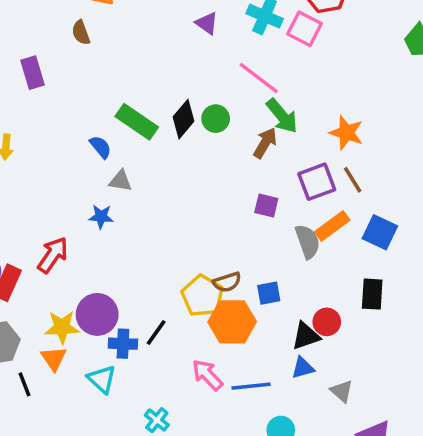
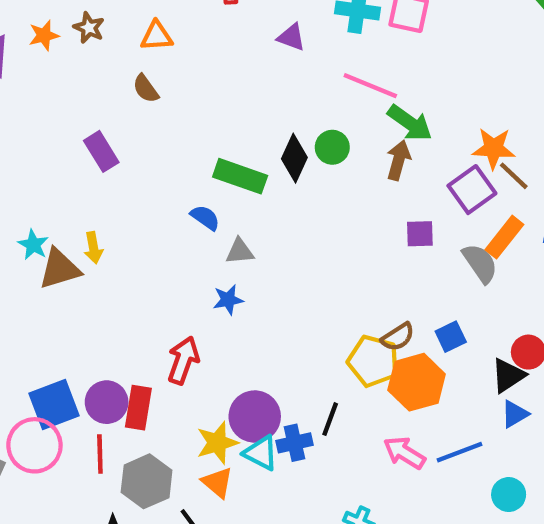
orange star: (346, 133) -> (494, 148), moved
cyan triangle: (102, 379) -> (261, 453), moved

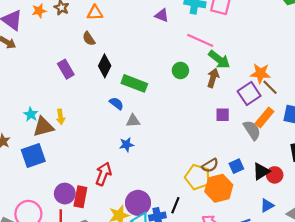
black diamond: (294, 158) -> (105, 66), moved
black triangle: (508, 375) -> (261, 171), moved
blue square: (54, 404) -> (33, 155), moved

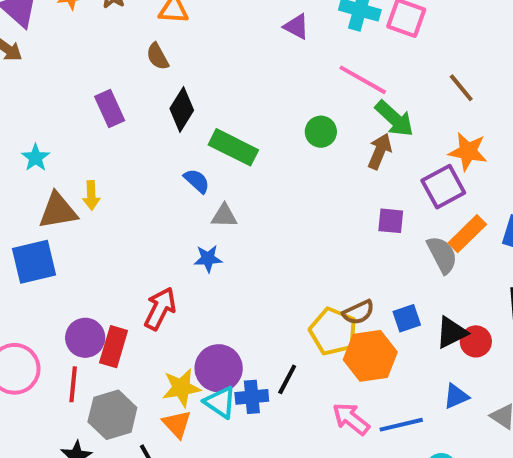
brown line: (270, 87) -> (461, 88), moved
cyan star: (31, 114) -> (36, 158), moved

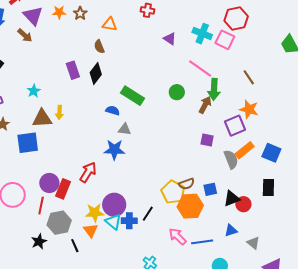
black diamond: (182, 109) -> (96, 73), moved
green arrow: (394, 119) -> (214, 89), turned 45
blue semicircle: (197, 181) -> (113, 111), turned -32
blue star: (208, 259) -> (114, 150), size x1.5

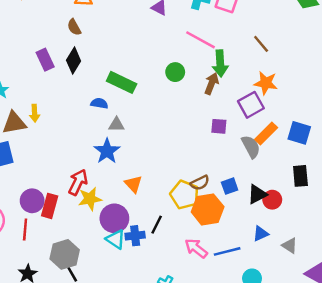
blue star: (114, 150) -> (107, 151), turned -30
yellow star: (95, 213) -> (90, 199), moved
gray hexagon: (59, 223) -> (65, 254), moved
orange triangle: (91, 230) -> (133, 184), moved

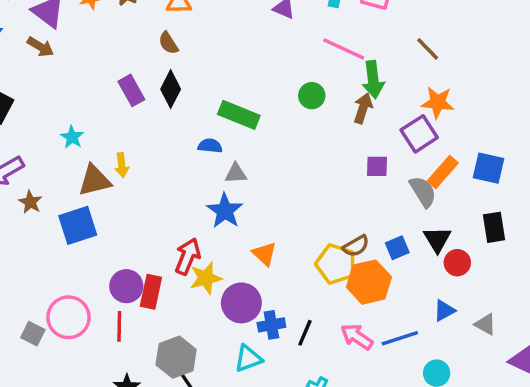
black triangle: (257, 194) -> (437, 239), moved, turned -30
black line: (157, 225) -> (305, 333), moved
cyan triangle: (116, 239) -> (248, 359), moved, turned -50

